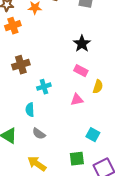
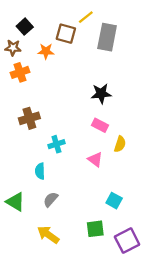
black star: (82, 44) -> (101, 94), turned 30
pink triangle: (77, 100) -> (95, 159), turned 48
gray semicircle: (39, 134) -> (51, 199), turned 96

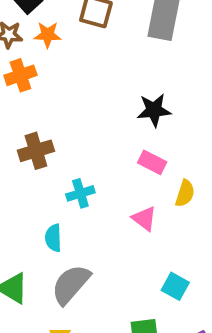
orange star: (46, 51) -> (48, 35), moved
gray semicircle: (51, 199) -> (71, 284), size x1.6

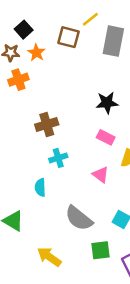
orange star: (48, 35) -> (36, 53), turned 30
brown cross: (36, 151) -> (47, 125), moved
gray semicircle: (71, 284) -> (79, 218), moved, turned -92

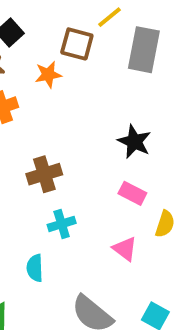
orange star: (36, 53) -> (48, 75), moved, turned 30
black star: (107, 103) -> (134, 142), turned 30

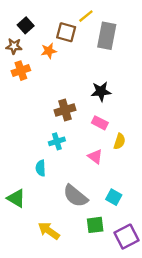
black star: (134, 142) -> (101, 91), turned -30
brown cross: (44, 174) -> (65, 110), moved

